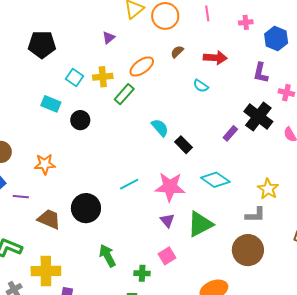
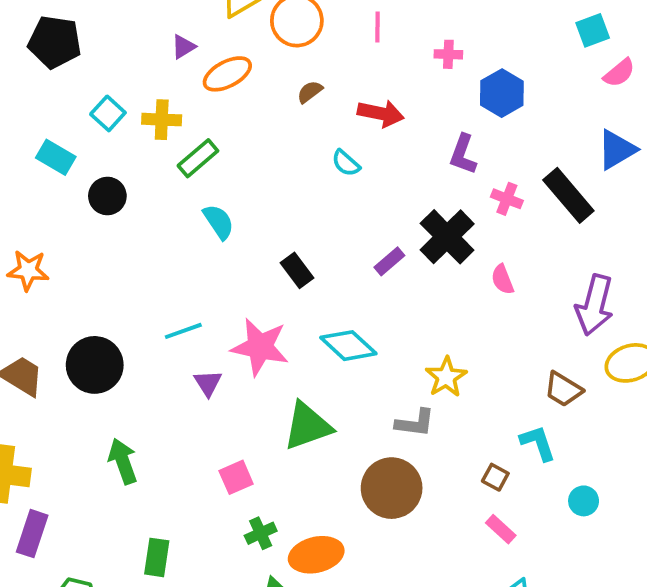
orange ellipse: (142, 67) -> (227, 74), moved
cyan semicircle: (160, 128) -> (219, 222), moved
purple triangle: (167, 220) -> (208, 383), moved
green cross: (142, 273) -> (261, 533), moved, turned -35

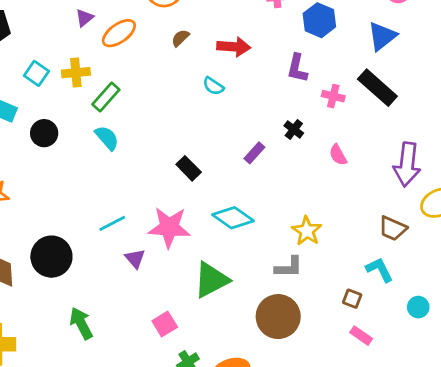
blue triangle: (617, 150) -> (382, 36), moved
cyan semicircle: (219, 222) -> (107, 138), moved
black cross: (447, 237) -> (294, 129), size x0.5

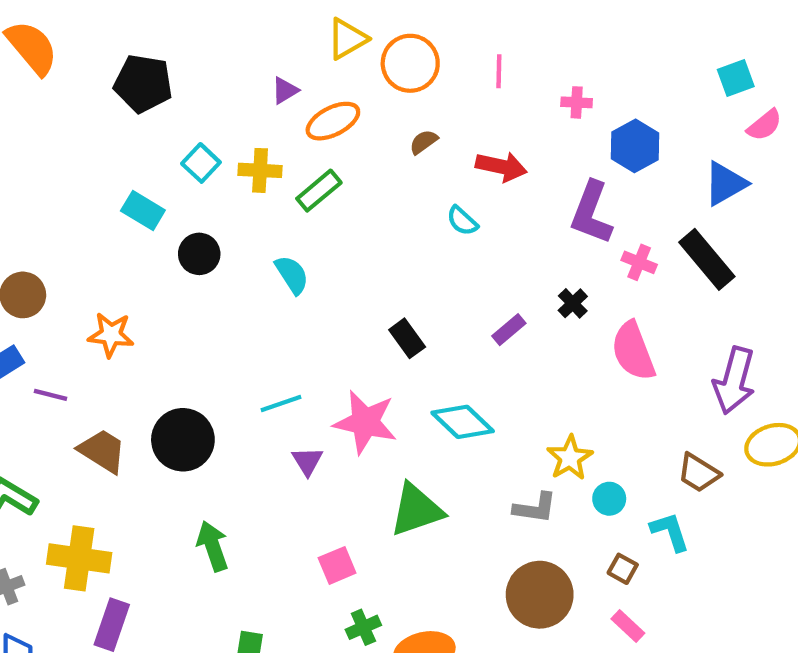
purple L-shape: (297, 68) -> (591, 213), size x1.4
green rectangle: (106, 97) -> (319, 191), moved
pink semicircle: (338, 155) -> (633, 351), size x1.8
cyan circle: (418, 307) -> (609, 499), moved
brown circle: (278, 317) -> (540, 595), moved

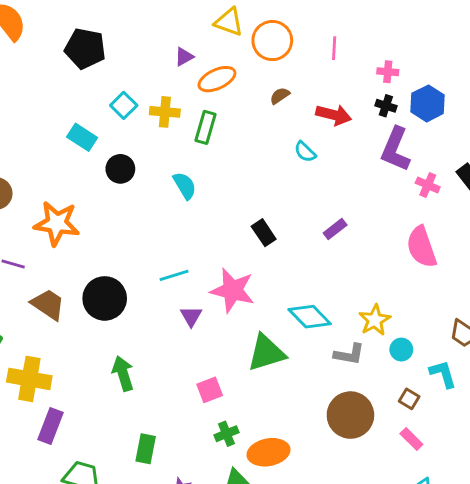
yellow triangle: (347, 39) -> (229, 22), turned 48
green rectangle: (319, 191) -> (206, 127), turned -36
black cross: (573, 303) -> (386, 106), moved, turned -30
orange star: (111, 335) -> (57, 223), size x1.4
cyan diamond: (463, 422) -> (310, 317), moved

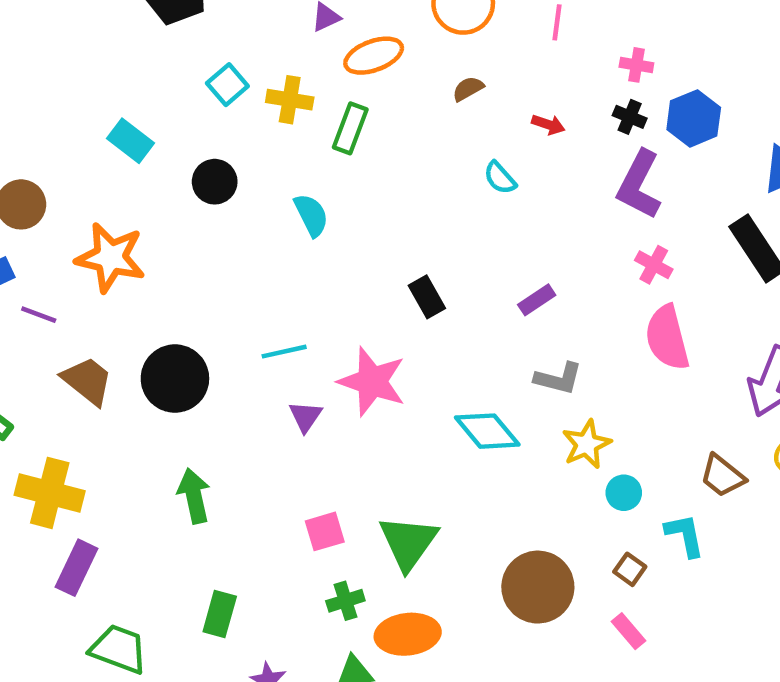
red arrow: (334, 115) -> (548, 125), size x0.6
cyan rectangle: (82, 137) -> (130, 141), moved
pink cross: (428, 185) -> (654, 265), moved
green triangle: (266, 353) -> (408, 542), moved, turned -42
gray L-shape: (349, 354) -> (558, 378), moved

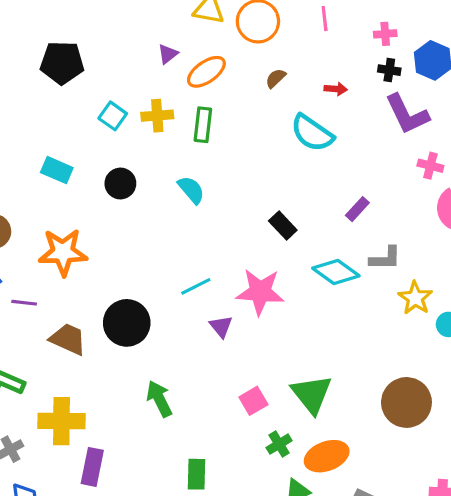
cyan semicircle: (500, 178) -> (312, 133), size x1.8
purple L-shape: (639, 185) -> (407, 114), turned -39
cyan diamond: (487, 431) -> (336, 272), moved

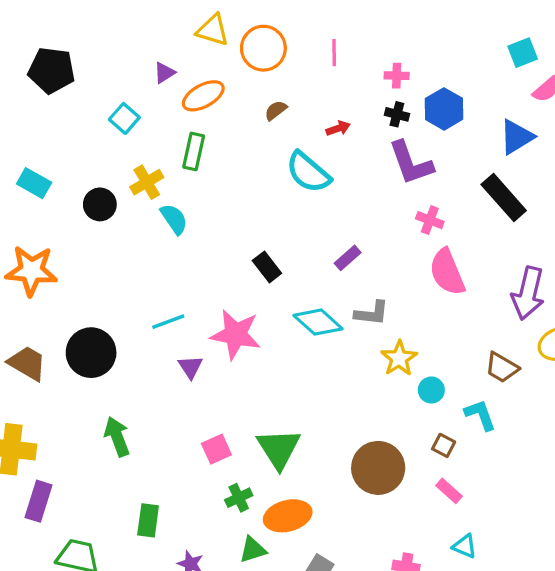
red arrow: (336, 89) -> (338, 128), turned -30
cyan square: (113, 116) -> (124, 118), moved
yellow cross: (157, 116) -> (147, 182), moved, turned -32

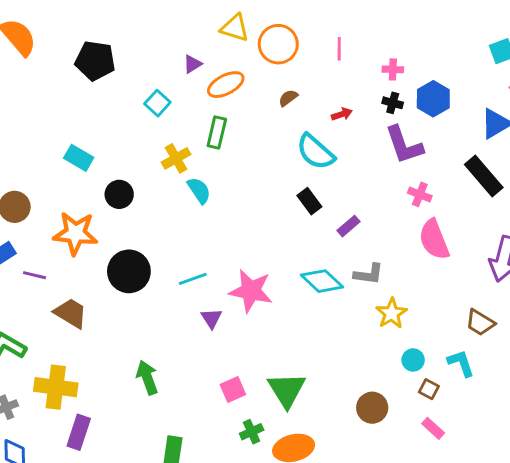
black circle: (100, 204) -> (119, 194), moved
black rectangle: (267, 267) -> (309, 201), moved
black circle: (91, 353) -> (129, 271), moved
cyan circle: (431, 390) -> (413, 360), moved
brown circle: (378, 468) -> (372, 408), size x0.7

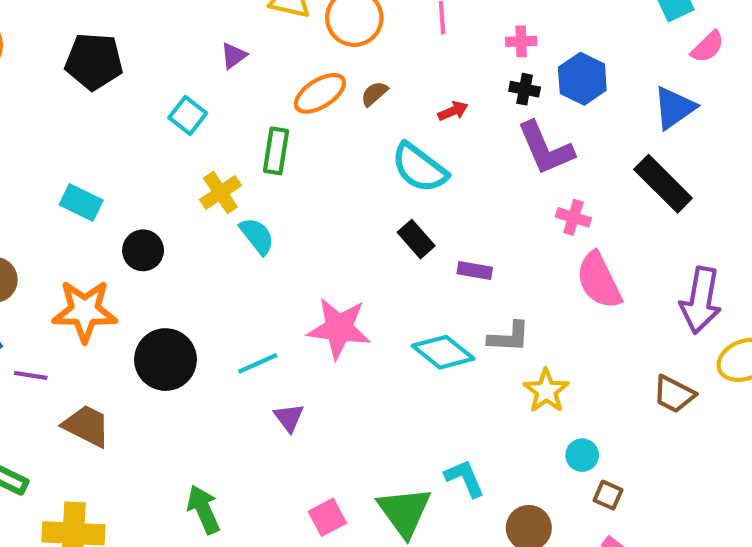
orange ellipse: (226, 85) -> (320, 93), moved
purple rectangle: (348, 226) -> (475, 270), turned 55
pink star: (251, 291) -> (339, 328), moved
cyan L-shape: (461, 363) -> (465, 478), moved

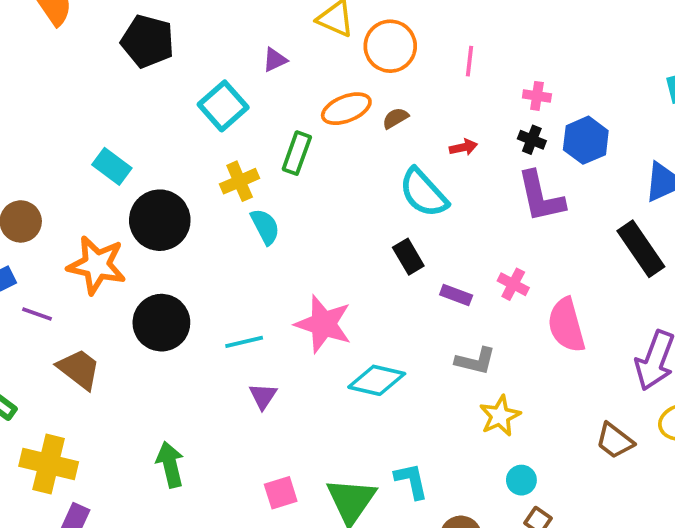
cyan square: (188, 115) -> (223, 106), size x1.4
pink cross: (573, 217) -> (513, 284), moved
black circle: (143, 250) -> (160, 220), size x1.6
cyan diamond: (443, 352) -> (377, 380), moved, turned -36

